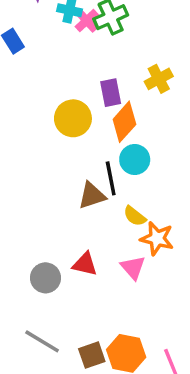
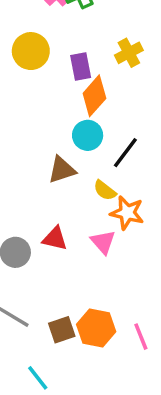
yellow circle: (73, 118) -> (31, 51), moved
cyan circle: (135, 159) -> (88, 135), moved
black line: (111, 178) -> (125, 153), moved, turned 48

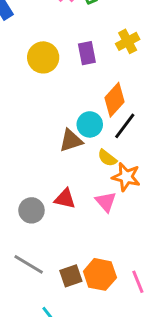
yellow circle: (31, 51) -> (43, 57), moved
orange diamond: (94, 96) -> (115, 100), moved
cyan circle: (88, 135) -> (90, 124), moved

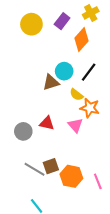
purple rectangle: (87, 53) -> (62, 21), turned 49
orange diamond: (115, 100) -> (82, 39), moved
gray line: (29, 264) -> (35, 169), moved
brown square: (71, 276) -> (51, 166), moved

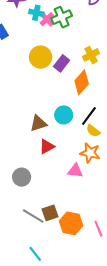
yellow circle: (31, 24) -> (41, 57), moved
brown triangle: (51, 82) -> (38, 123), moved
yellow semicircle: (76, 95) -> (93, 131), moved
red triangle: (47, 123) -> (47, 147), moved, turned -42
pink triangle: (75, 125) -> (75, 171), turned -42

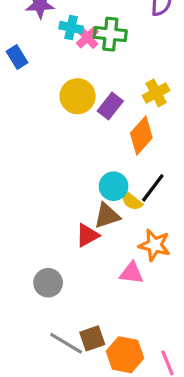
green cross: (62, 17) -> (110, 34), turned 30
brown triangle: (38, 123) -> (107, 216), moved
yellow semicircle: (93, 131) -> (132, 201), moved

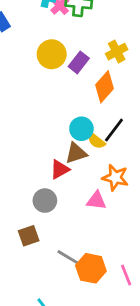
gray circle: (48, 283) -> (45, 201), moved
brown square: (92, 338) -> (29, 236), moved
gray line: (66, 343) -> (71, 259), moved

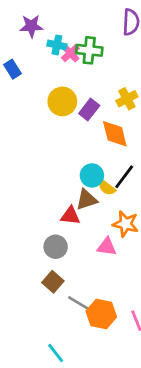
orange diamond: (104, 87) -> (115, 134), turned -56
red triangle: (60, 169) -> (70, 216), turned 35
brown square: (29, 236) -> (53, 282), moved, turned -30

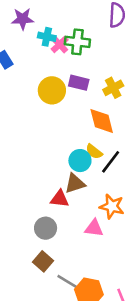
purple rectangle: (89, 110) -> (79, 83), moved, turned 66
yellow semicircle: (107, 188) -> (94, 152), moved

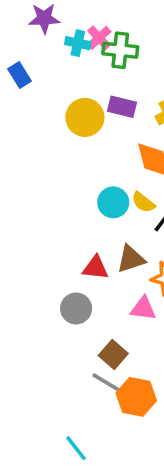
pink cross: (60, 44) -> (99, 38), moved
cyan circle: (80, 161) -> (113, 202), moved
brown triangle: (75, 183) -> (131, 259), moved
brown square: (43, 261) -> (113, 354), moved

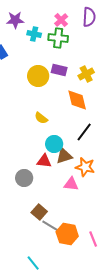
pink cross: (99, 38) -> (61, 20), moved
cyan circle: (113, 202) -> (54, 144), moved
yellow semicircle: (143, 202) -> (41, 118), moved
gray circle: (76, 308) -> (24, 178), moved
brown square: (113, 354) -> (39, 212), moved

